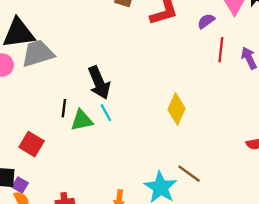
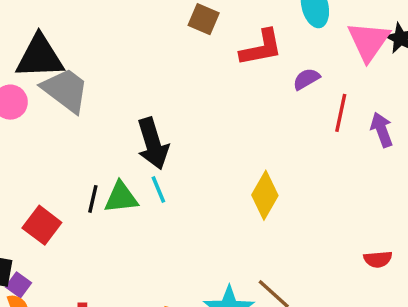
purple semicircle: (206, 21) -> (306, 79), moved
gray trapezoid: (38, 53) -> (65, 90), turned 48
black line: (64, 108) -> (93, 199), moved

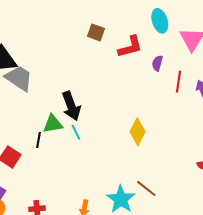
purple semicircle: (306, 79) -> (157, 63), turned -42
green triangle: (121, 197) -> (53, 124), moved

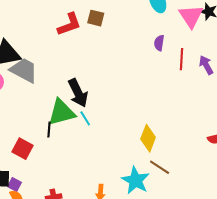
red L-shape: (130, 47) -> (69, 24), moved
green triangle: (53, 124) -> (62, 112), size x1.4
yellow diamond: (138, 132) -> (148, 138), moved

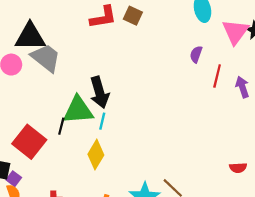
cyan line: (85, 118) -> (102, 121), turned 35
yellow diamond: (148, 138) -> (96, 155), moved
red square: (22, 149) -> (29, 142), size x1.4

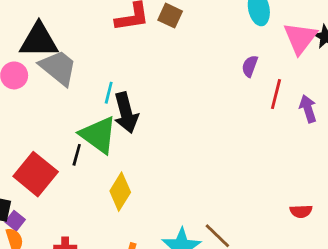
green triangle: (78, 110) -> (98, 135), turned 40
cyan line: (102, 121) -> (109, 93), moved

